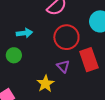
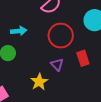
red rectangle: (89, 60) -> (83, 58), size x0.7

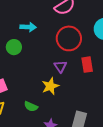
yellow star: (39, 82) -> (50, 86), moved

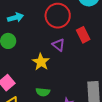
yellow star: (50, 86) -> (41, 62), moved

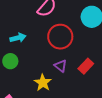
red rectangle: (83, 35) -> (86, 66), moved, turned 70

